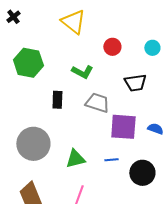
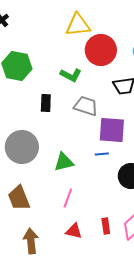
yellow triangle: (73, 22) -> (78, 25), moved, turned -44
red circle: (112, 47) -> (101, 50), size x1.8
blue line: (111, 160) -> (102, 154), moved

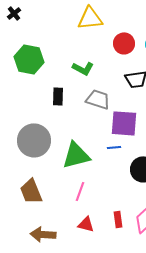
red circle: (101, 50) -> (124, 43), moved, size x0.7
green triangle: (64, 162) -> (76, 155), size x1.4
brown arrow: (31, 241) -> (43, 234), turned -80

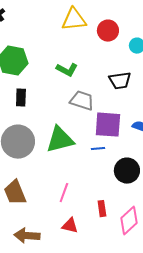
red circle: (124, 43) -> (108, 31), moved
black rectangle: (58, 96) -> (21, 98), moved
green triangle: (76, 155) -> (60, 140), moved
red rectangle: (118, 219) -> (102, 209), moved

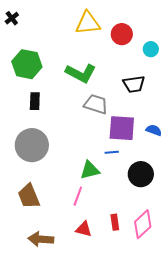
green L-shape: (67, 70) -> (81, 73), size x1.4
green triangle: (60, 140) -> (90, 170), moved, size x0.7
red rectangle: (102, 209) -> (115, 222), moved

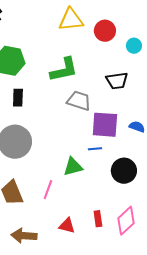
green L-shape: (81, 73) -> (64, 70), turned -40
pink line: (78, 196) -> (48, 190), moved

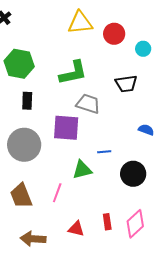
purple square: (105, 125) -> (66, 128), moved

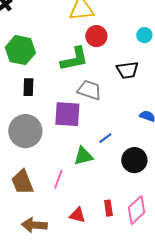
red circle: (114, 34) -> (96, 36), moved
blue line: (104, 152) -> (105, 138), turned -32

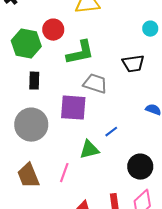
red circle: (96, 36) -> (53, 30), moved
black circle: (134, 160) -> (140, 167), moved

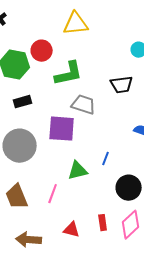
black rectangle: (34, 81) -> (23, 102), turned 72
blue line: (111, 132) -> (106, 159), moved, turned -32

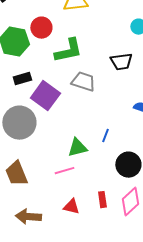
purple square: (62, 129) -> (45, 96), moved, turned 32
pink line: (53, 194) -> (64, 171), moved, turned 54

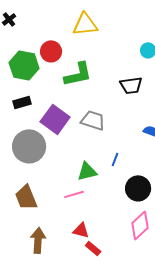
black rectangle: (22, 79) -> (22, 102), moved
gray trapezoid: (83, 82) -> (93, 120), moved
red rectangle: (102, 200) -> (93, 248), moved, turned -42
brown arrow: (28, 217) -> (38, 240), turned 90

